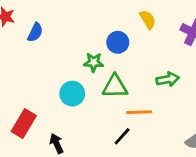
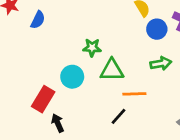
blue circle: (118, 42) -> (157, 29), moved
red rectangle: (24, 124) -> (43, 99), moved

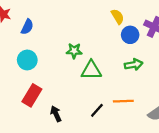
cyan circle: (72, 77) -> (27, 60), moved
orange line: (134, 94) -> (123, 101), moved
black arrow: (58, 123) -> (56, 114), moved

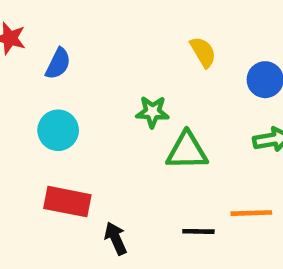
yellow semicircle: (118, 17) -> (203, 52), moved
red rectangle: (32, 95) -> (67, 202), turned 70
black line: (97, 110) -> (198, 231), turned 49

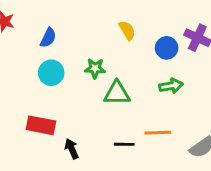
blue semicircle: (58, 64) -> (48, 38), moved
cyan circle: (58, 130) -> (51, 73), moved

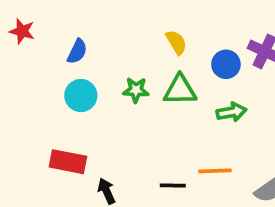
green triangle: (117, 93) -> (180, 90), moved

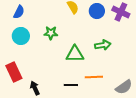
blue circle: (226, 64) -> (97, 11), moved
green triangle: (180, 90) -> (75, 54), moved
red rectangle: (68, 162) -> (14, 72), turned 54

